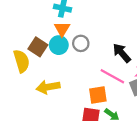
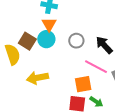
gray circle: (81, 43) -> (76, 41), moved

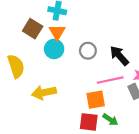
brown square: (27, 41) -> (33, 29), moved
pink line: (96, 67) -> (110, 80), turned -40

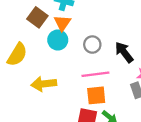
yellow semicircle: (16, 66) -> (17, 55), turned 45
pink line: (110, 80) -> (95, 74), moved

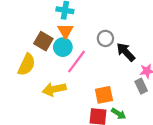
brown square: (37, 17) -> (43, 41), moved
gray circle: (92, 45) -> (105, 38), moved
pink line: (95, 74) -> (77, 62), moved, turned -40

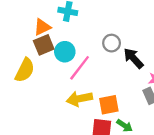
orange triangle: (65, 31) -> (42, 27), moved, turned 35
brown square: (43, 41) -> (44, 45), turned 36
yellow arrow: (54, 89) -> (79, 99), moved

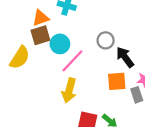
yellow arrow: (79, 99) -> (69, 90), turned -70
orange square: (109, 105) -> (117, 81), moved

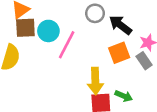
brown square: (40, 35) -> (25, 28), turned 30
yellow arrow: (69, 90) -> (95, 81), moved

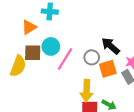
gray circle: (95, 13) -> (92, 57), moved
brown square: (25, 28) -> (33, 53), moved

